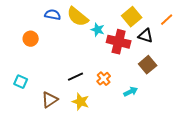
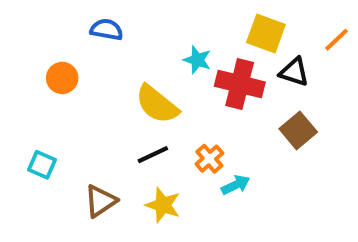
yellow semicircle: (78, 17) -> (157, 104), moved
yellow square: (132, 17) -> (266, 34), turned -30
cyan arrow: (131, 92) -> (236, 185), moved

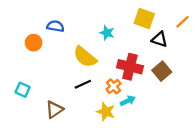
blue semicircle: (107, 30) -> (55, 26), moved
red cross: (240, 84) -> (130, 67), moved
yellow star: (163, 205) -> (106, 112), moved

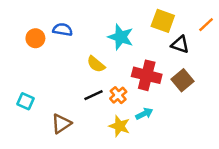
cyan star: (107, 33) -> (121, 37), size x1.5
orange circle: (34, 43) -> (35, 38), moved
yellow semicircle: (85, 57) -> (96, 64), size x0.7
orange cross: (114, 86) -> (118, 95), moved

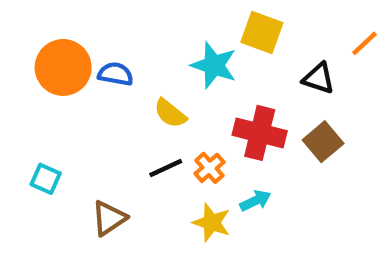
yellow square: (163, 21) -> (262, 32), moved
blue semicircle: (63, 30) -> (116, 74), moved
orange circle: (35, 38) -> (63, 67), size x1.6

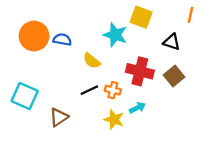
orange line: (365, 43) -> (190, 15), moved, turned -35
orange cross: (209, 168) -> (113, 90), turned -35
cyan square: (46, 179) -> (25, 96), size x1.6

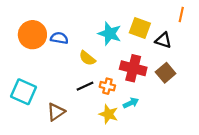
yellow square: (141, 17) -> (140, 28), moved

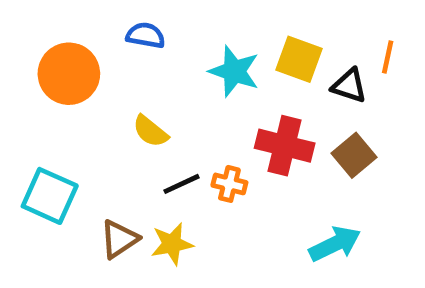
orange line: (181, 15) -> (388, 57), moved
blue semicircle: (59, 38) -> (146, 35), moved
yellow semicircle: (87, 58) -> (150, 131), moved
cyan arrow: (131, 103) -> (335, 244), moved, size x1.5
yellow star: (109, 114) -> (172, 244), moved, turned -30

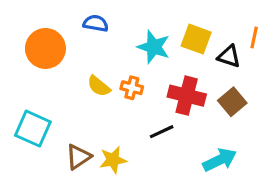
black line: (182, 184) -> (162, 132), moved
orange cross: (229, 184) -> (132, 88), moved

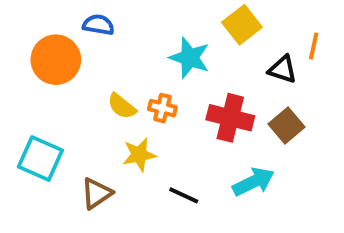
blue semicircle: (96, 23) -> (98, 25), moved
yellow square: (196, 39) -> (242, 25), moved, turned 32
black line: (162, 132) -> (184, 195), moved, turned 50
yellow star: (113, 160) -> (139, 155), moved
cyan arrow: (220, 160) -> (254, 182), moved

